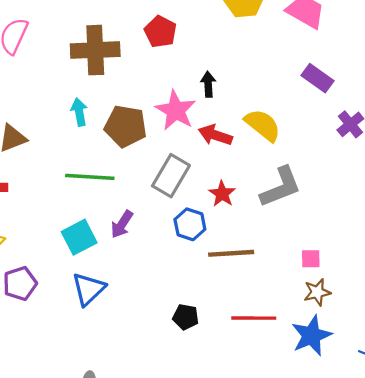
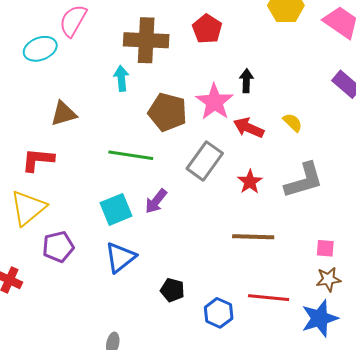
cyan arrow: (79, 112) -> (121, 78), moved
yellow semicircle: (263, 125) -> (293, 122), size x0.6
blue hexagon: (190, 224) -> (219, 313), moved
black pentagon: (186, 317) -> (172, 290), moved

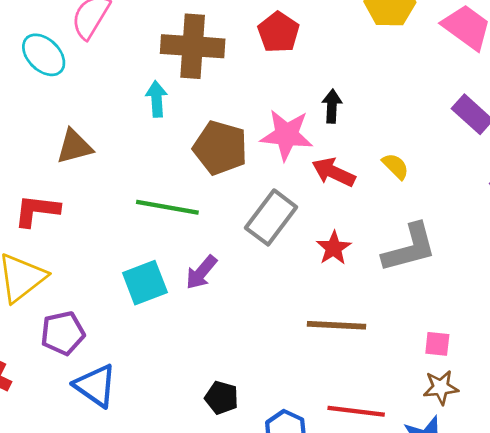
cyan ellipse: (40, 49) -> (44, 55), turned 64
pink star: (214, 102) -> (287, 135), turned -30
blue triangle: (120, 257) -> (95, 386), moved, turned -48

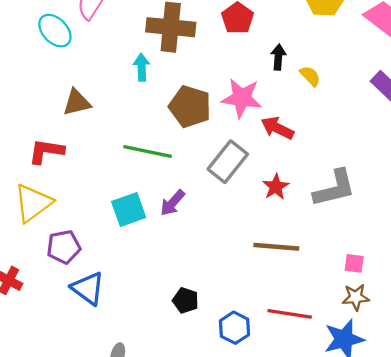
black arrow: (332, 106) -> (278, 57), moved
yellow semicircle: (395, 166) -> (310, 76), moved

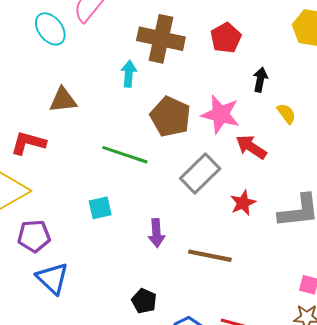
yellow semicircle: (310, 76) -> (286, 114), moved
purple arrow: (173, 203) -> (156, 233), moved, turned -52
cyan square: (129, 210) -> (100, 208), size x0.7
brown line: (276, 247) -> (210, 256), moved

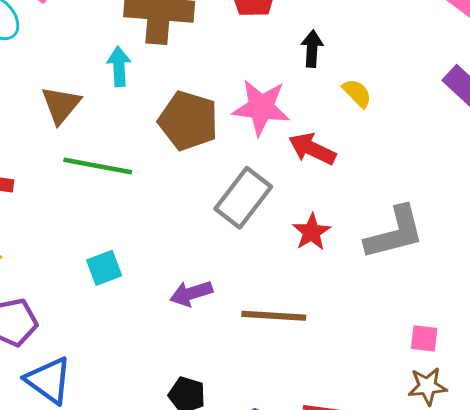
brown triangle: (63, 100) -> (61, 105), moved, turned -36
green line: (125, 155) -> (98, 166), moved
purple arrow: (156, 233) -> (191, 293), turned 84

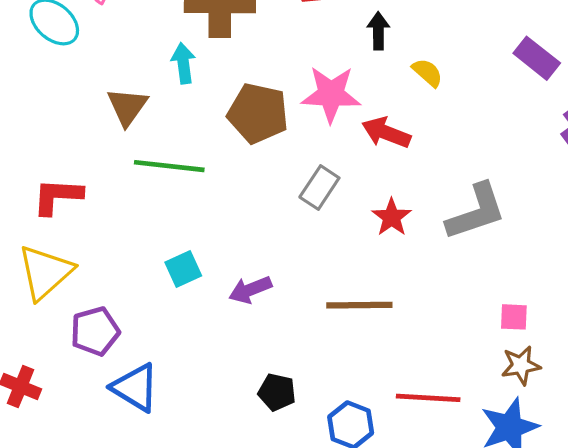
gray rectangle: (243, 198) -> (319, 188), size x0.7
purple arrow: (191, 293) -> (250, 290), moved

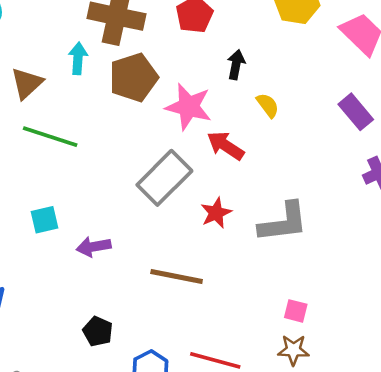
brown pentagon: (258, 113) -> (133, 77), moved, turned 30
gray rectangle: (319, 188) -> (164, 178), size x1.6

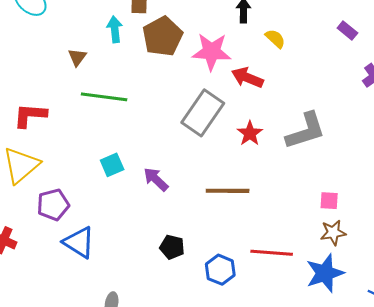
brown triangle: (27, 83) -> (77, 57), size x0.7
purple rectangle: (356, 112) -> (347, 30), size x0.7
purple arrow: (94, 247) -> (156, 179), turned 64

